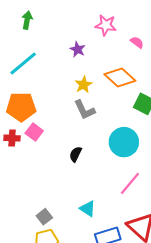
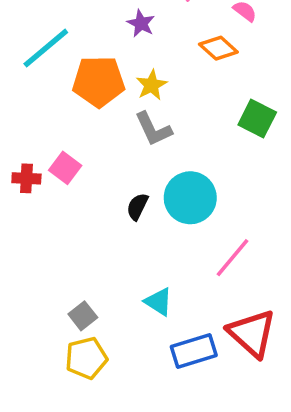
orange diamond: (120, 78) -> (218, 48), moved, size x0.7
orange pentagon: (21, 107) -> (99, 82), moved
cyan circle: (124, 142) -> (190, 198), moved

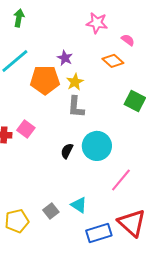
purple star: (141, 23) -> (65, 58), moved
gray L-shape: (153, 129) -> (76, 107), turned 30
gray square: (83, 316) -> (51, 211), moved
yellow pentagon: (86, 358) -> (17, 221), moved

